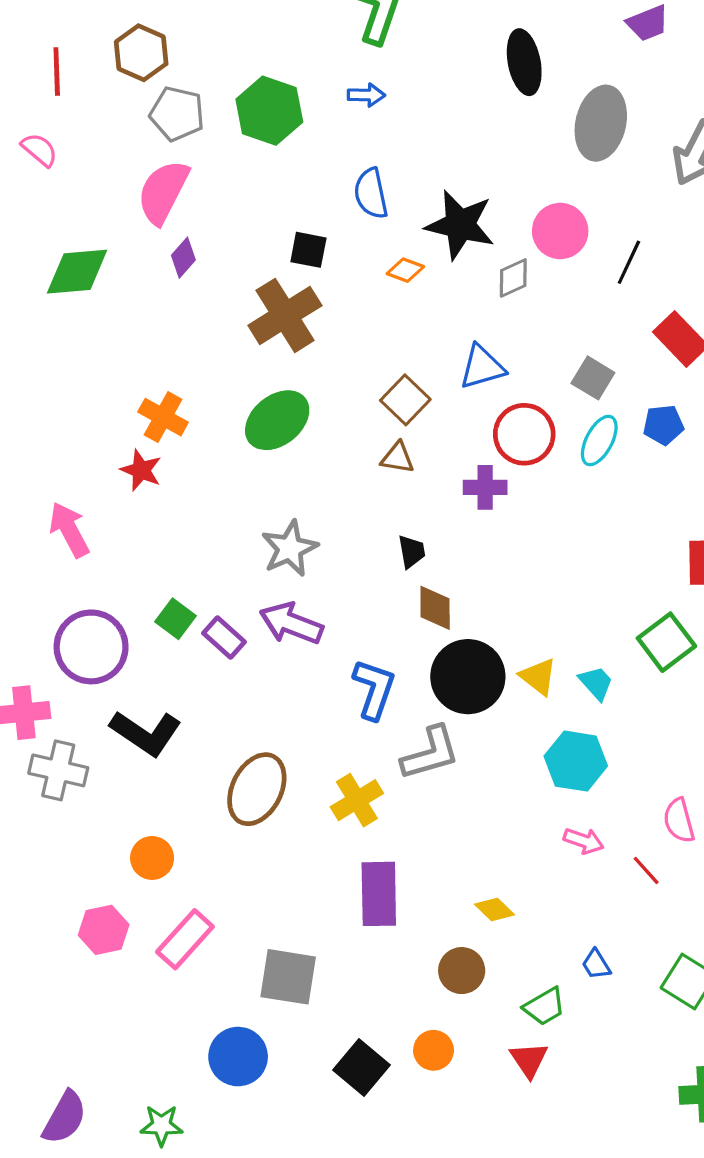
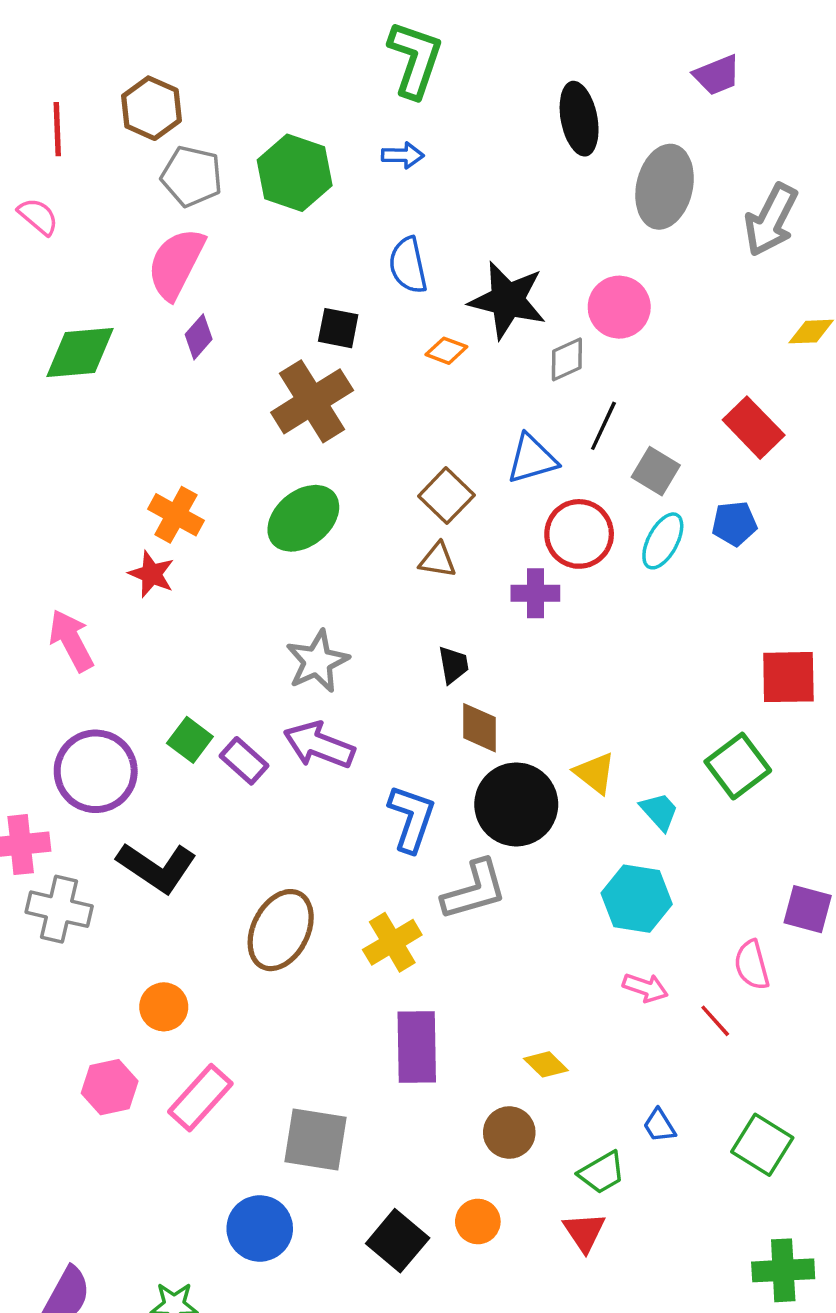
black line: (629, 262) -> (603, 426), moved
yellow triangle: (538, 677) -> (595, 773), moved

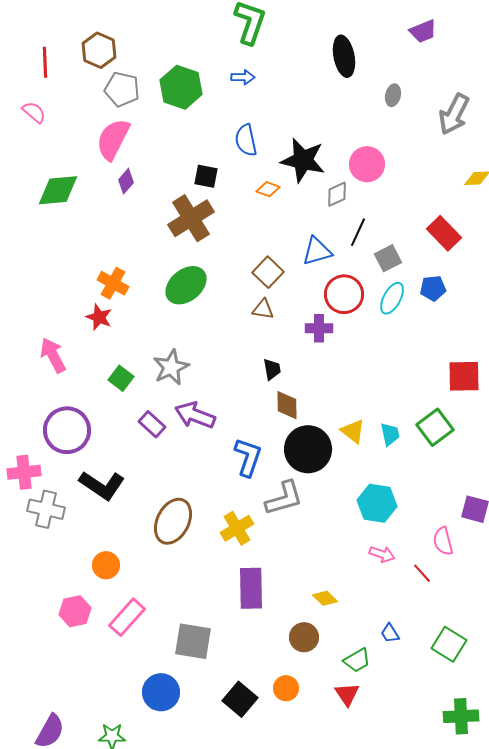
gray ellipse: (665, 187) -> (393, 95), size x0.5
gray square: (656, 471) -> (388, 258), turned 32
gray star: (317, 661) -> (171, 367), moved
green square: (190, 740) -> (121, 378), moved
cyan trapezoid: (659, 811) -> (390, 434), moved, turned 30

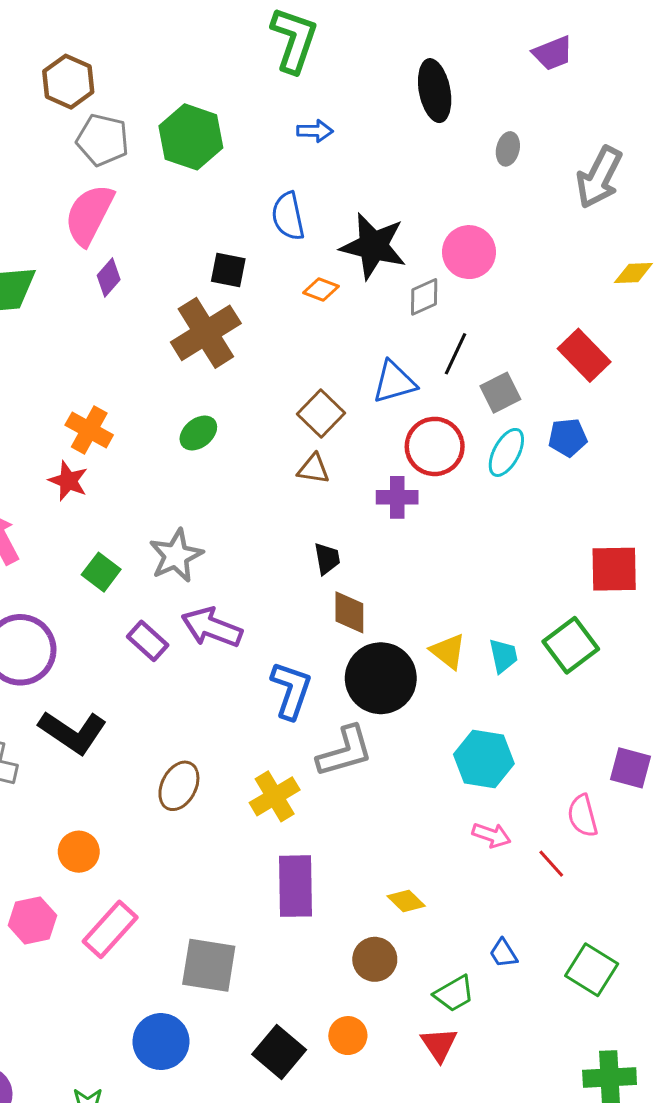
blue arrow: (243, 77) -> (315, 131), moved
green ellipse: (186, 285) -> (198, 433), size x0.6
brown ellipse: (173, 521) -> (179, 786), size x0.7

